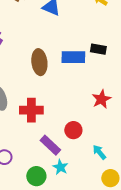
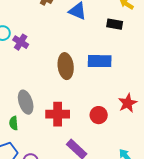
black rectangle: (98, 49) -> (115, 24), moved
red circle: (73, 130) -> (99, 115), moved

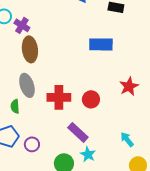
brown ellipse: (66, 66) -> (30, 49), moved
red circle: (99, 115) -> (91, 99), moved

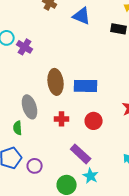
blue rectangle: (101, 44) -> (86, 86), moved
brown ellipse: (30, 49) -> (56, 82), moved
red cross: (59, 97) -> (62, 119), size x0.6

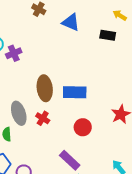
purple cross: (25, 47) -> (14, 53), turned 35
red cross: (62, 119) -> (43, 118), moved, turned 32

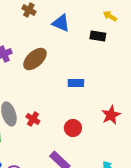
brown ellipse: (45, 88) -> (35, 59), moved, turned 55
blue rectangle: (75, 92) -> (76, 83), moved, size x0.7

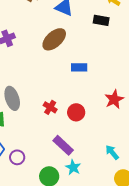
brown ellipse: (35, 59) -> (54, 39), moved
red cross: (33, 119) -> (50, 107), moved

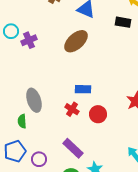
blue rectangle: (79, 67) -> (83, 89), moved
purple rectangle: (63, 145) -> (73, 148), moved

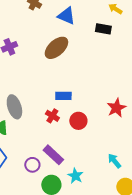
purple circle: (39, 159) -> (32, 165), moved

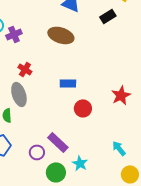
black rectangle: (103, 29) -> (108, 16), turned -42
brown ellipse: (56, 48) -> (61, 35), turned 60
red cross: (52, 116) -> (25, 69), moved

